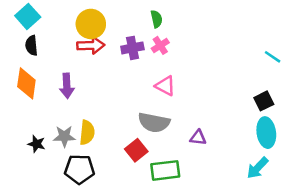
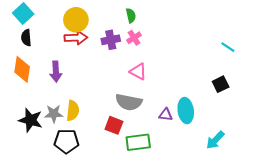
cyan ellipse: (266, 133) -> (186, 111), moved
black star: (37, 144) -> (31, 120), size x1.6
red square: (136, 150) -> (114, 125), turned -30

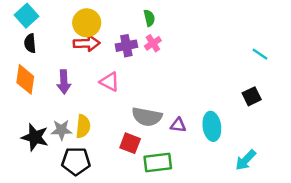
pink triangle: (138, 72) -> (110, 82), moved
purple triangle: (166, 115) -> (178, 125), moved

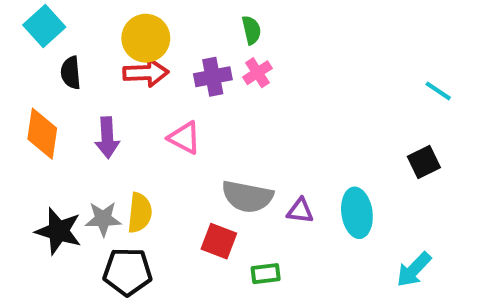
black semicircle: (30, 43) -> (71, 73), moved
green rectangle: (158, 162) -> (266, 274), size x0.6

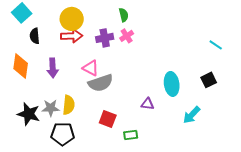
gray semicircle: (247, 197) -> (101, 83), moved, turned -30
cyan ellipse: (357, 213) -> (172, 84), moved
cyan arrow: (414, 270) -> (192, 115), moved

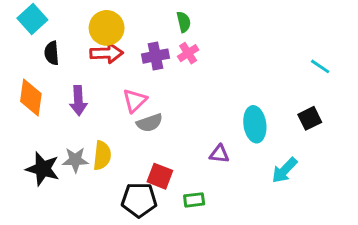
pink triangle: (91, 68) -> (135, 101), turned 48
gray semicircle: (101, 83) -> (150, 123), size x0.7
black pentagon: (63, 134) -> (139, 200), moved

